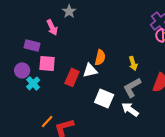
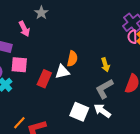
white square: (104, 98) -> (79, 112), moved

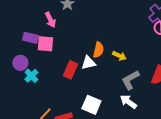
pink square: (19, 65) -> (45, 44), moved
yellow arrow: (105, 65) -> (119, 56), moved, turned -48
white square: (79, 112) -> (91, 105), moved

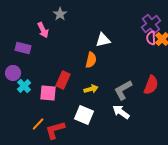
pink square: (45, 44) -> (48, 93), moved
yellow arrow: (119, 56) -> (91, 89), moved, turned -40
white triangle: (88, 63) -> (103, 40), moved

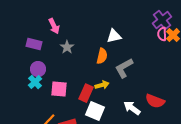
gray star: (60, 14) -> (67, 47), moved
purple circle: (13, 73) -> (38, 69), moved
red rectangle: (63, 80) -> (86, 93), moved
red semicircle: (151, 85) -> (155, 101), moved, turned 90
gray L-shape: (123, 90) -> (124, 68), moved

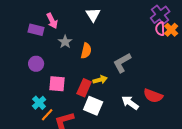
white triangle: (114, 36) -> (93, 15), moved, turned -49
purple rectangle: (34, 44) -> (36, 30), moved
orange semicircle: (102, 56) -> (86, 51), moved
cyan cross: (35, 82) -> (39, 103), moved

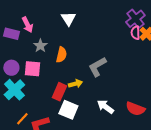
pink square: (57, 84) -> (32, 69), moved
red semicircle: (153, 96) -> (135, 109), moved
cyan cross: (39, 103) -> (14, 90), moved, size x1.5

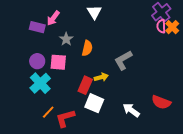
pink arrow: (27, 25) -> (53, 18), turned 63
white arrow: (105, 107) -> (131, 110), moved

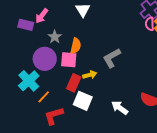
purple circle: (37, 61) -> (45, 59), moved, size x1.5
pink square: (58, 62) -> (69, 60), moved
orange line: (48, 112) -> (44, 97), moved

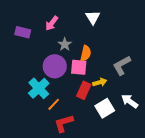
purple rectangle: (26, 25) -> (23, 32), moved
white square: (83, 101) -> (105, 108), moved, turned 36
white arrow: (120, 108) -> (130, 101), moved

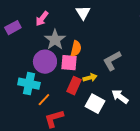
purple rectangle: (23, 32) -> (13, 28), turned -42
gray star: (65, 44) -> (55, 40), size x1.5
cyan cross: (39, 88) -> (29, 84), turned -35
white square: (105, 108) -> (95, 104), turned -30

